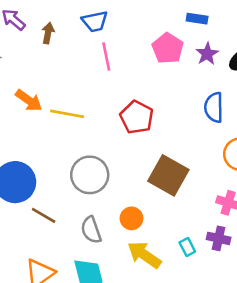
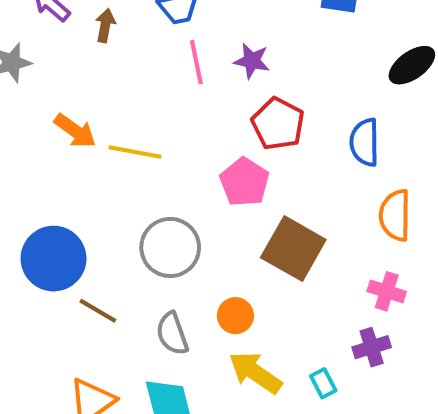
pink pentagon: (168, 48) -> (244, 182), moved
purple star: (207, 54) -> (252, 61), moved, turned -30
red pentagon: (137, 117) -> (278, 124), moved
purple cross: (219, 238) -> (372, 347), turned -30
cyan rectangle: (187, 247) -> (323, 383), moved

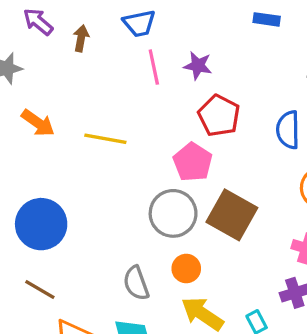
orange arrow: (75, 131) -> (38, 123), moved
gray circle: (170, 247) -> (173, 213), moved
brown line: (98, 311) -> (40, 289), moved

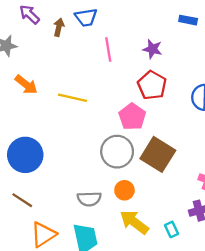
blue trapezoid: (139, 23) -> (86, 17), moved
purple star: (198, 66) -> (153, 49), moved
gray semicircle: (136, 283) -> (89, 199), turned -75

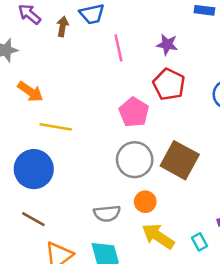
yellow line: (72, 98) -> (56, 127), moved
pink pentagon: (132, 117) -> (134, 112), moved

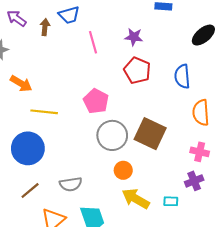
pink pentagon: (134, 112) -> (96, 101), moved
gray semicircle: (107, 213) -> (71, 184), moved
brown line: (33, 219) -> (30, 190), turned -66
cyan rectangle: (199, 242) -> (171, 201), turned -56

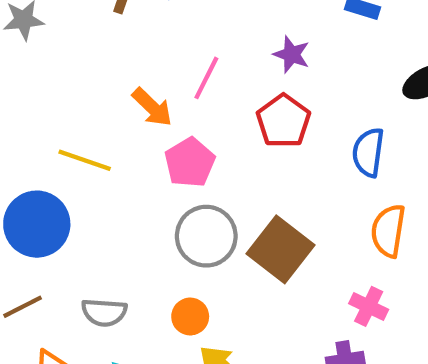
pink line: (93, 42) -> (206, 78), moved, turned 30
orange arrow: (21, 84) -> (152, 107), moved
orange circle: (123, 170) -> (190, 316), moved

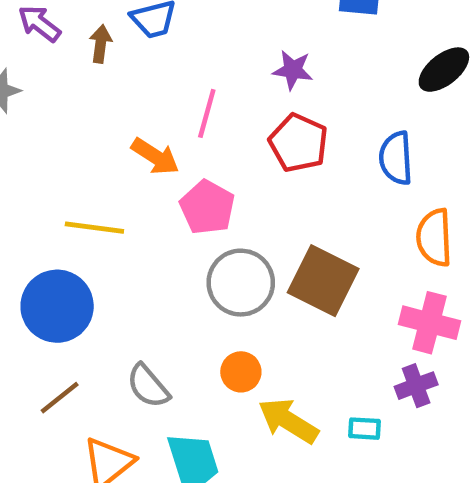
pink cross: (369, 306) -> (429, 323), size x1.4
gray semicircle: (104, 312) -> (148, 386), turned 57

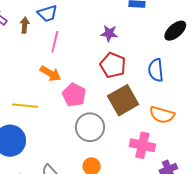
pink line: (207, 113) -> (55, 42), moved
orange semicircle: (434, 238) -> (162, 115), moved, turned -70
brown square: (323, 281) -> (123, 100), moved, turned 36
pink cross: (429, 323) -> (142, 145), moved

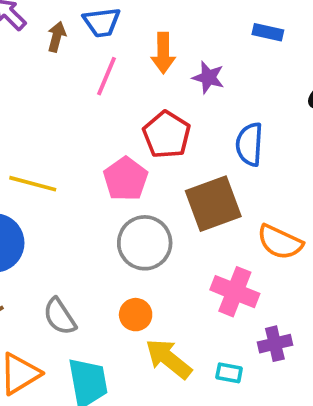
red pentagon: (113, 65) -> (167, 135), moved
blue semicircle: (156, 70) -> (249, 144), moved
orange arrow: (50, 73) -> (163, 53), moved, turned 50

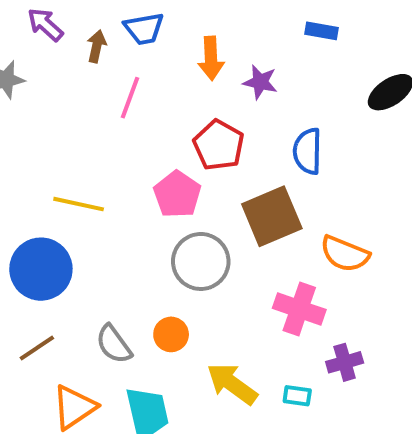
pink line: (107, 76) -> (130, 98), moved
orange circle: (136, 315) -> (171, 334), moved

